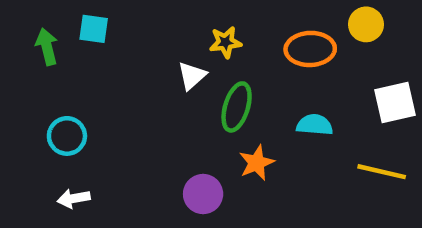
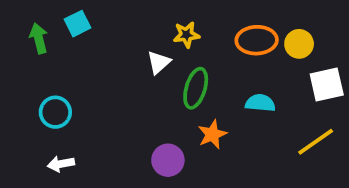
yellow circle: (366, 24) -> (299, 44), moved
cyan square: (94, 29) -> (77, 24), turned -35
yellow line: (382, 172) -> (316, 142), turned -48

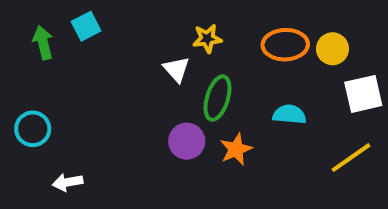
white triangle: (159, 62) -> (176, 69), turned -30
cyan circle: (55, 112) -> (33, 129), moved
purple circle: (168, 160) -> (187, 141), moved

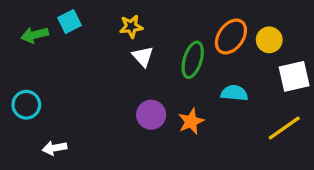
yellow star: (207, 38) -> (131, 27), moved
green arrow: (43, 43) -> (35, 35), turned -90
orange ellipse: (285, 45) -> (231, 36), turned -52
green ellipse: (218, 98) -> (193, 60), moved

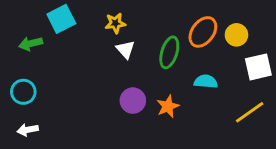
cyan square: (70, 22) -> (61, 19), size x1.4
green arrow: (35, 35) -> (31, 44), moved
white arrow: (55, 148) -> (28, 130), moved

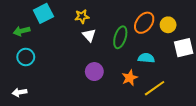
cyan circle: (23, 92) -> (26, 57), moved
orange star: (168, 106) -> (130, 78), moved
yellow line: (250, 112) -> (155, 88), moved

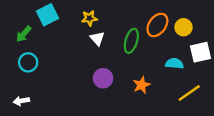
green arrow: (22, 31) -> (24, 34), turned -35
cyan semicircle: (146, 58) -> (174, 63), moved
yellow line: (155, 88) -> (189, 93), moved

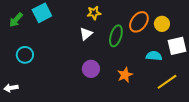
yellow star: (89, 18) -> (94, 13), moved
green arrow: (24, 34) -> (16, 20), moved
white triangle: (97, 39) -> (86, 34), turned 32
white arrow: (21, 101) -> (11, 88), moved

